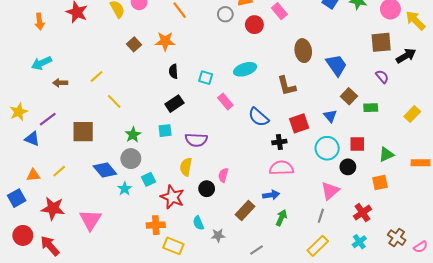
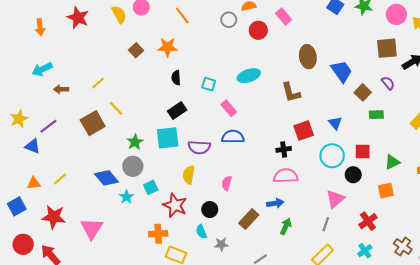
brown square: (349, 96) -> (363, 92), moved
blue semicircle: (259, 117) -> (233, 137), moved, turned 140
cyan square: (165, 131) -> (168, 138), size x1.6
brown square: (83, 132) -> (93, 123), moved, turned -30
black circle: (207, 189) -> (210, 210), moved

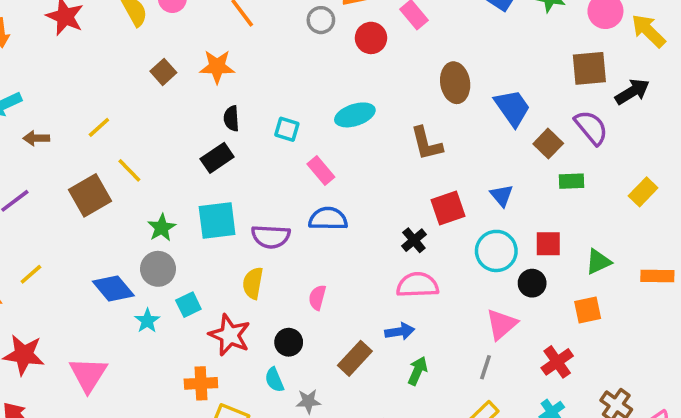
purple semicircle: (388, 83) -> (591, 127), size x1.5
black rectangle: (177, 110) -> (217, 158), moved
black cross: (284, 149) -> (414, 240), turned -32
yellow line: (60, 179) -> (31, 274), moved

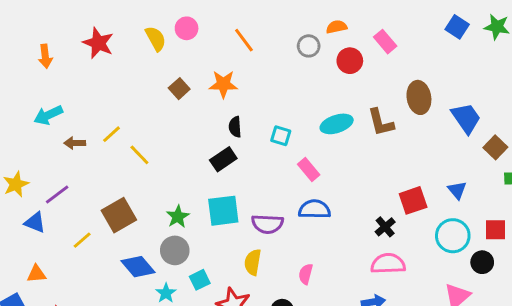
yellow line: (99, 127) -> (112, 134), moved
brown L-shape: (426, 144) -> (381, 122), moved
yellow line: (129, 170) -> (139, 155), moved
brown square: (90, 195) -> (119, 215), moved
yellow line: (31, 274) -> (82, 240), moved

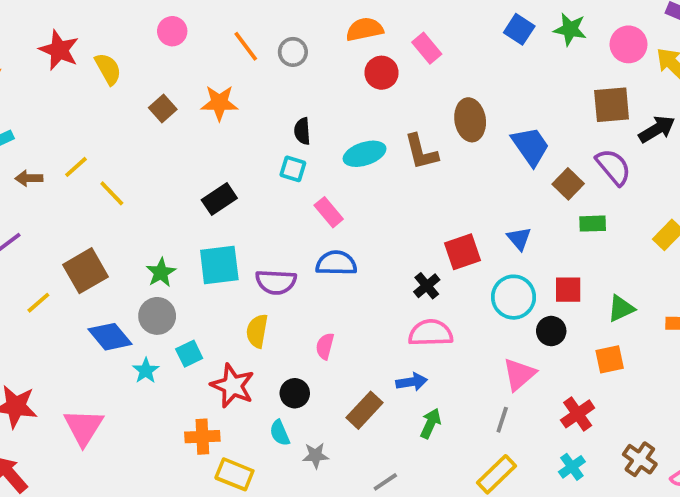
orange semicircle: (337, 27) -> (365, 29), size x1.4
yellow semicircle: (156, 39) -> (108, 69), moved
gray circle: (309, 46) -> (293, 52), moved
black semicircle: (235, 127) -> (302, 131), moved

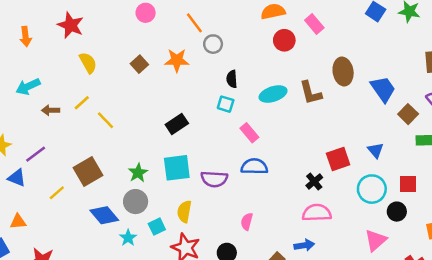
gray circle: (293, 52) -> (213, 44), moved
yellow semicircle: (108, 69) -> (88, 63), moved
yellow semicircle: (257, 331) -> (184, 212), moved

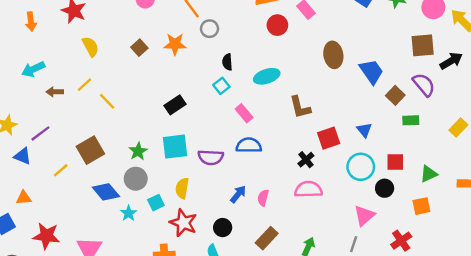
brown L-shape: (311, 93) -> (300, 107), moved
cyan square: (226, 104) -> (221, 86), turned 35
pink semicircle: (247, 222) -> (263, 198), moved
blue arrow: (304, 245) -> (238, 194), moved, turned -42

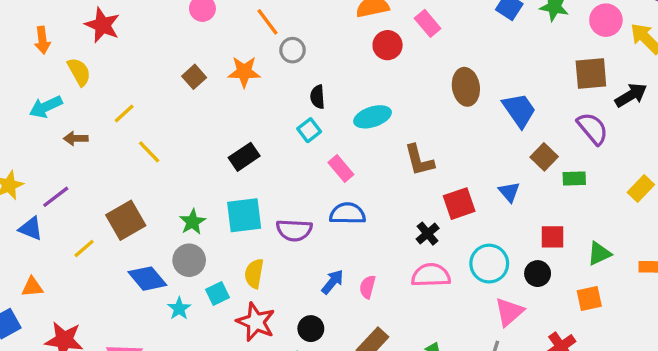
yellow semicircle: (90, 47) -> (79, 72), moved
yellow line: (84, 85) -> (124, 113), moved
brown square: (395, 95) -> (544, 157), moved
cyan circle: (361, 167) -> (489, 264), moved

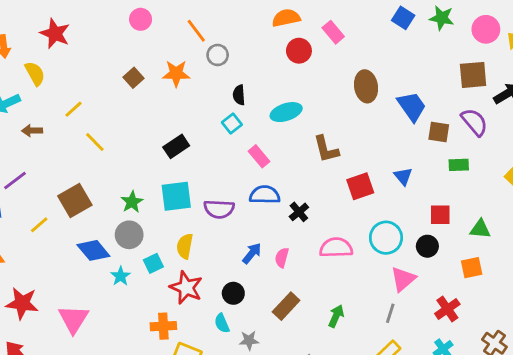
brown square: (544, 157) -> (439, 132), moved, turned -35
black cross: (428, 234) -> (299, 212), moved
green triangle: (599, 254) -> (480, 229), turned 30

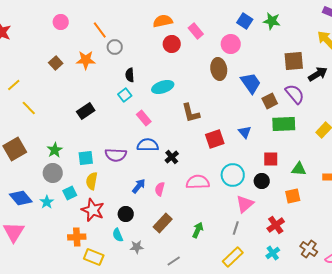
pink circle: (486, 29) -> (231, 44), moved
brown square: (439, 132) -> (270, 101), turned -35
green rectangle: (459, 165) -> (284, 124), size x1.6
cyan square: (176, 196) -> (86, 158), moved, size x0.7
blue diamond: (93, 250) -> (21, 198), moved

